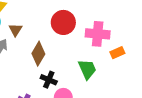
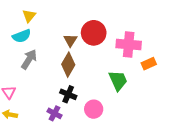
brown triangle: (15, 30) -> (70, 40), moved
black cross: (49, 80) -> (68, 94), moved

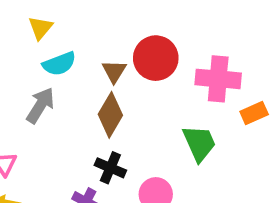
cyan semicircle: (22, 36) -> (59, 64), moved

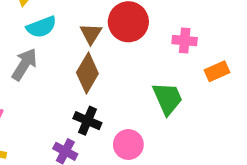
pink cross: (218, 79) -> (185, 41), size x0.6

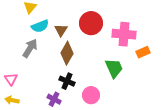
brown triangle: (91, 34) -> (61, 30), moved
pink cross: (185, 41) -> (124, 34), size x1.6

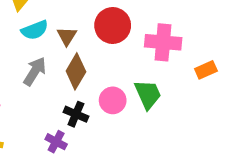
gray arrow: (30, 48) -> (35, 71), moved
orange rectangle: (143, 52) -> (206, 70), moved
pink circle: (91, 95) -> (113, 100), moved

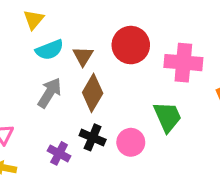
pink circle: (113, 100) -> (131, 142), moved
purple cross: (56, 142) -> (59, 153), moved

